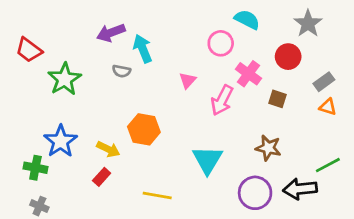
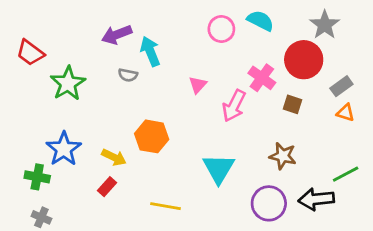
pink circle: (221, 43) -> (221, 29), moved
red circle: (288, 57) -> (304, 60), size x1.4

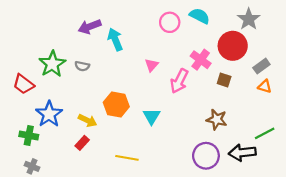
red trapezoid: (30, 53) -> (23, 84), moved
gray semicircle: (128, 75) -> (82, 66), moved
cyan triangle: (219, 169) -> (152, 116), moved, size x0.7

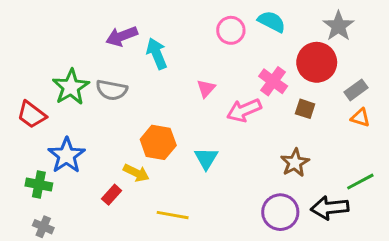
gray semicircle: (82, 66) -> (112, 90), size x1.5
pink arrow: (179, 81) -> (244, 110), turned 40
brown star: (217, 119) -> (295, 163), turned 30
yellow arrow: (88, 121) -> (136, 173), moved

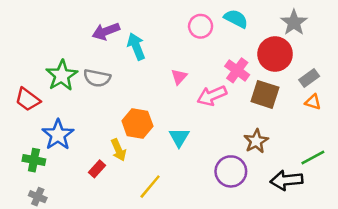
brown square: (305, 109) -> (265, 94), size x1.6
yellow arrow: (136, 173) -> (119, 150), turned 40
purple circle: (280, 212) -> (231, 171), moved
yellow line: (173, 215) -> (150, 187), turned -60

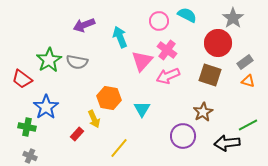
cyan arrow: (136, 46) -> (120, 37), moved
pink cross: (237, 70) -> (167, 50), moved
pink triangle: (179, 77) -> (142, 61), size x1.6

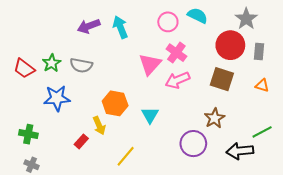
cyan arrow: (120, 37) -> (120, 27), moved
green star: (49, 60) -> (52, 63), size x0.7
gray rectangle: (245, 62) -> (259, 52), moved, turned -49
red trapezoid: (22, 79) -> (24, 68), moved
blue star: (46, 107) -> (57, 98), moved, turned 30

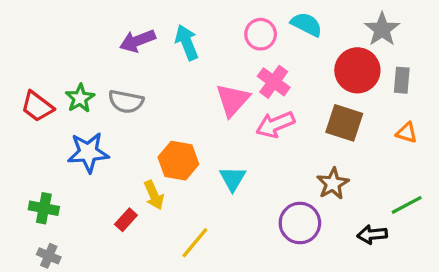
black arrow: (240, 151) -> (372, 234), size x0.7

